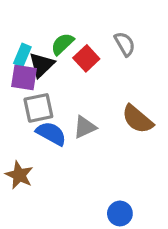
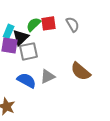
red square: (86, 58) -> (49, 23), moved, turned 35
gray square: (38, 108) -> (29, 51), moved

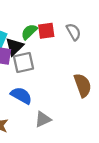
brown semicircle: (81, 71) -> (83, 85), turned -150
gray triangle: (48, 76) -> (43, 119), moved

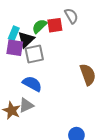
gray semicircle: (74, 32) -> (71, 16), moved
gray triangle: (43, 119) -> (26, 105), moved

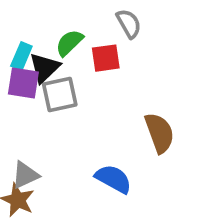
red square: (55, 25) -> (106, 58), moved
blue semicircle: (32, 84) -> (113, 179), moved
gray triangle: (26, 105) -> (25, 175), moved

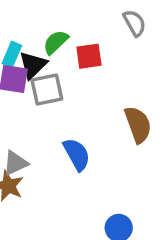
gray semicircle: (129, 24) -> (134, 23), moved
blue semicircle: (113, 179) -> (77, 154), moved, turned 32

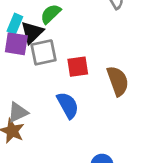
red square: (89, 56) -> (78, 67), moved

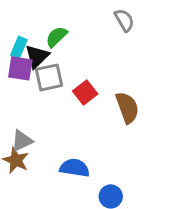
red square: (78, 67) -> (85, 93), turned -30
blue semicircle: (68, 105) -> (75, 168), moved, turned -52

